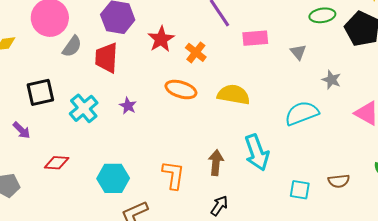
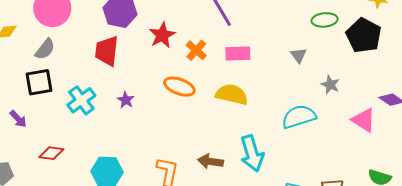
pink rectangle: (255, 38) -> (238, 53), moved
gray semicircle: (72, 46) -> (45, 49), moved
brown arrow: (216, 163) -> (211, 161), turned -90

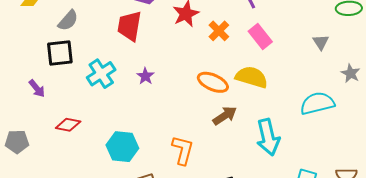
pink rectangle: (238, 53) -> (260, 36), turned 50
orange ellipse: (179, 87) -> (213, 82), moved
brown arrow: (211, 161) -> (225, 116), moved, turned 135

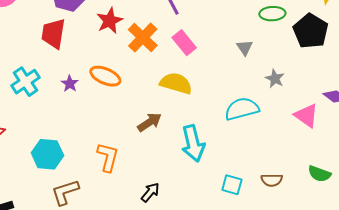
orange cross: (219, 31) -> (143, 37), size x1.4
orange ellipse: (213, 82) -> (105, 76), moved

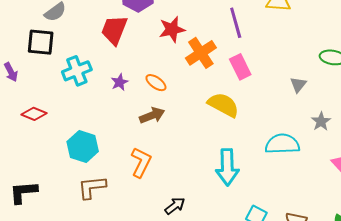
orange ellipse: (105, 76) -> (156, 83), size x0.7
brown arrow: (150, 122) -> (152, 115), moved

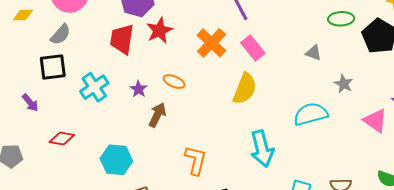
red star: (172, 29) -> (159, 30), moved
gray triangle: (298, 85) -> (313, 53), turned -36
yellow semicircle: (223, 105) -> (245, 89), turned 96
brown arrow: (152, 115) -> (157, 115), moved, turned -30
orange L-shape: (141, 162) -> (196, 160), moved

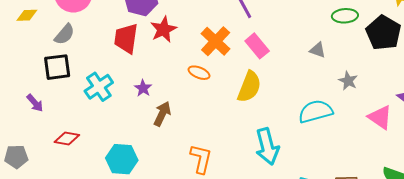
orange ellipse: (174, 82) -> (199, 73), moved

